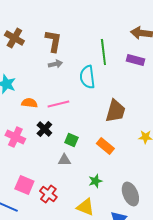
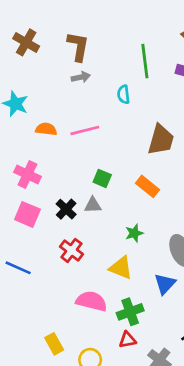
cyan semicircle: (87, 77) -> (123, 94), size x0.6
black cross: (44, 129) -> (66, 209), moved
pink square: (24, 185) -> (27, 214), moved

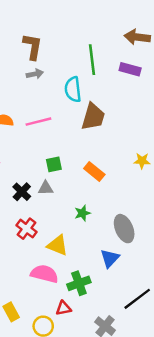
cyan semicircle: (123, 94) -> (73, 89), size x1.5
brown trapezoid: (161, 140) -> (93, 117), moved
green square: (102, 178) -> (54, 164), turned -35
yellow triangle: (121, 268) -> (57, 245), moved
red triangle: (127, 340) -> (63, 308), moved

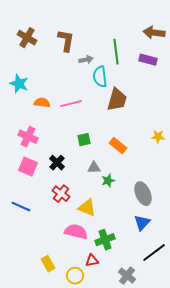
gray arrow: (35, 74) -> (86, 60), moved
gray triangle: (46, 188) -> (94, 168), moved
blue triangle: (110, 258) -> (142, 223), moved

